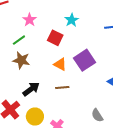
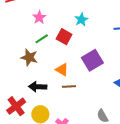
green line: (19, 40) -> (42, 39), moved
orange triangle: (60, 64) -> (62, 70), moved
black arrow: (31, 89) -> (38, 87), turned -144

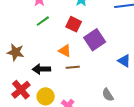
red square: (64, 37) -> (74, 24), moved
brown star: (29, 57) -> (16, 52), moved

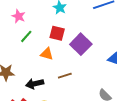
orange triangle: (65, 51) -> (47, 54), moved

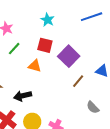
brown line: (65, 76) -> (78, 81), moved, turned -32

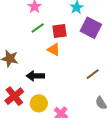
red square: (45, 45) -> (59, 31), moved, turned -35
purple square: (69, 56) -> (91, 28), moved, turned -30

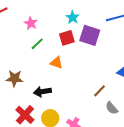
red square: (59, 31) -> (67, 38), moved
brown line: (93, 74) -> (99, 91), moved

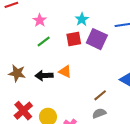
orange triangle: (57, 63) -> (65, 72), moved
black arrow: (42, 92) -> (44, 76), moved
gray semicircle: (112, 108) -> (99, 113), moved, turned 104

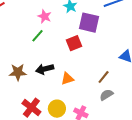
pink star: (40, 20) -> (45, 16), moved
red square: (74, 39) -> (74, 43), moved
orange triangle: (65, 72) -> (67, 79), moved, turned -32

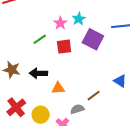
pink star: (45, 16) -> (60, 23), moved
red square: (74, 43) -> (64, 47), moved
gray semicircle: (106, 95) -> (77, 109), moved

